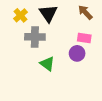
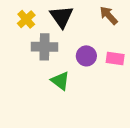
pink rectangle: (84, 38) -> (115, 59), moved
purple circle: (77, 53) -> (86, 56), moved

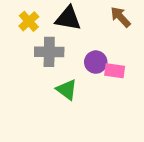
black triangle: (62, 17) -> (68, 18), turned -45
pink rectangle: (115, 59) -> (115, 71), moved

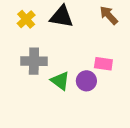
gray cross: (49, 52) -> (34, 61), moved
purple circle: (96, 62) -> (86, 81), moved

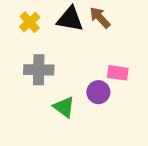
brown arrow: (109, 15) -> (100, 18), moved
green triangle: (60, 81) -> (64, 107), moved

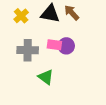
pink rectangle: (118, 73) -> (54, 45), moved
purple circle: (98, 92) -> (66, 46), moved

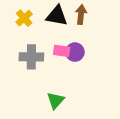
brown arrow: (72, 13) -> (81, 15), turned 49
green triangle: (46, 77) -> (56, 100), moved, turned 35

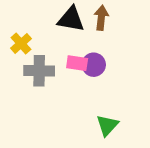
yellow cross: (24, 18) -> (21, 43), moved
green triangle: (56, 100) -> (107, 125), moved

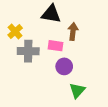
brown arrow: (101, 18) -> (73, 31), moved
purple circle: (94, 65) -> (64, 66), moved

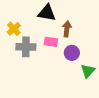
purple circle: (64, 66) -> (72, 53), moved
green triangle: (77, 90) -> (88, 71), moved

